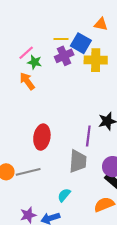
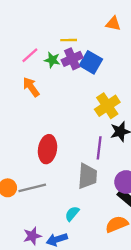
blue square: (81, 43) -> (91, 62), moved
yellow cross: (96, 60) -> (107, 106), moved, turned -35
green star: (35, 62) -> (52, 60), moved

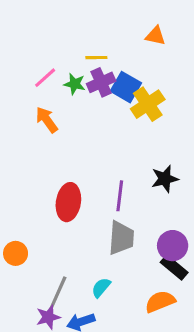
yellow cross: (107, 106) -> (148, 104), moved
purple line: (99, 148) -> (120, 196), moved
gray line: (32, 188) -> (58, 294), moved, turned -52

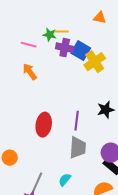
pink line: (45, 78) -> (29, 45), turned 56
purple cross: (101, 82) -> (65, 48), turned 36
green star: (75, 84) -> (50, 35), moved

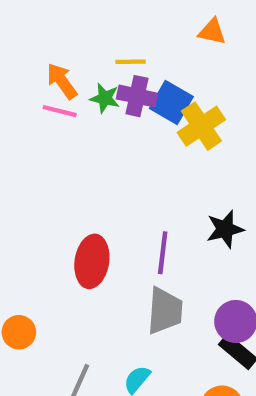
green star: (50, 35) -> (105, 98), moved
pink line: (29, 45) -> (60, 111), moved
orange arrow: (30, 72) -> (62, 81), moved

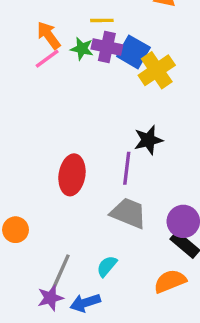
pink line: (60, 111) -> (47, 59), turned -50
black star: (225, 229) -> (148, 140), moved
gray trapezoid: (165, 311) -> (128, 213), turned -72

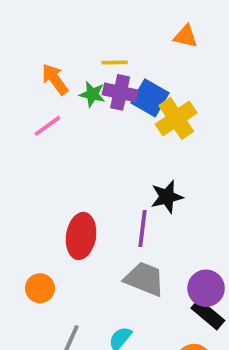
pink line: (47, 59) -> (47, 126), moved
orange circle: (16, 230) -> (40, 288), moved

